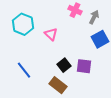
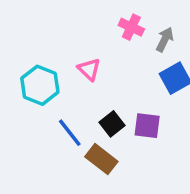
cyan hexagon: (23, 24) -> (40, 85), moved
blue line: (24, 70) -> (70, 133), moved

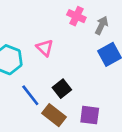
purple square: (147, 126) -> (90, 115), moved

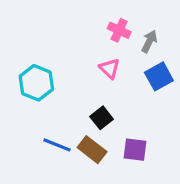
pink triangle: (45, 48) -> (110, 68), moved
blue line: (30, 95) -> (57, 145), moved, turned -30

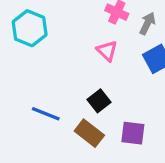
cyan hexagon: (36, 83) -> (30, 28), moved
blue line: (57, 145) -> (46, 114), moved

